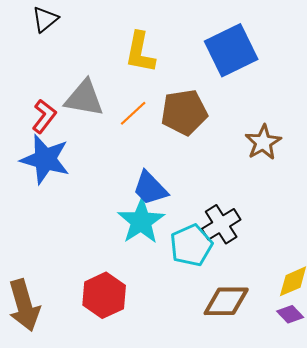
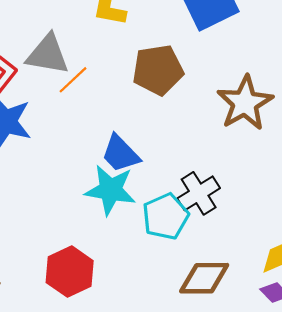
orange line: (133, 113) -> (73, 80), moved
brown star: (263, 142) -> (245, 103), size x1.4
cyan star: (141, 221) -> (110, 190), turned -30

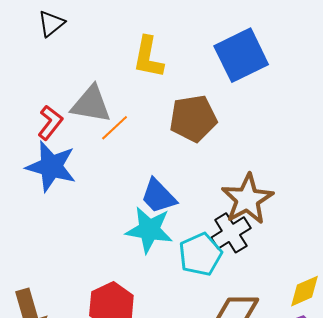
brown star: (245, 103) -> (247, 199), moved

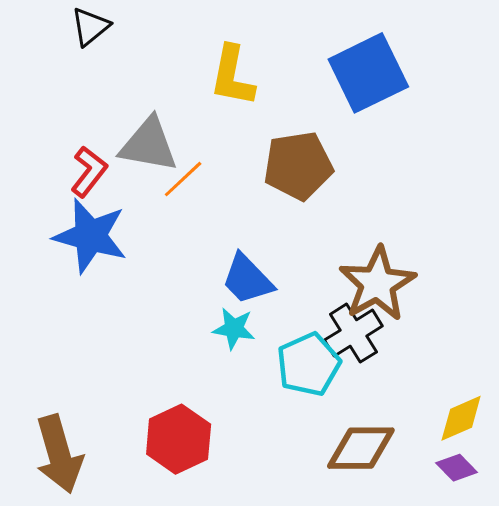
cyan star: (149, 230) -> (234, 329), size x0.6

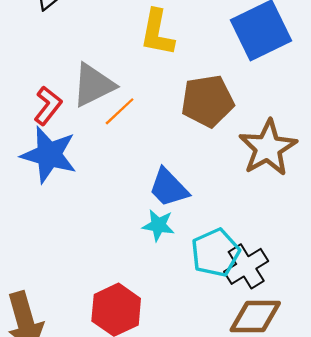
gray triangle: (149, 145) -> (93, 85), turned -36
brown star: (377, 284) -> (268, 148), moved
black cross: (353, 333) -> (246, 266), moved

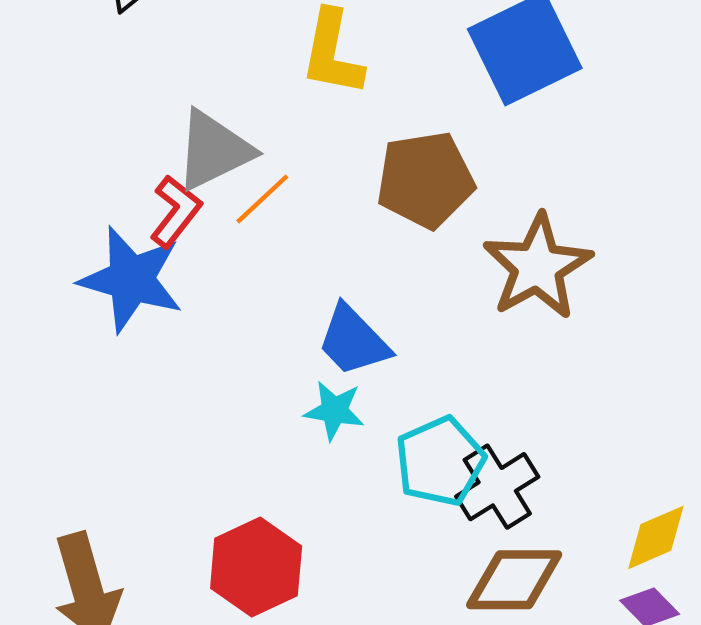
red L-shape: (48, 106) -> (176, 212), moved

